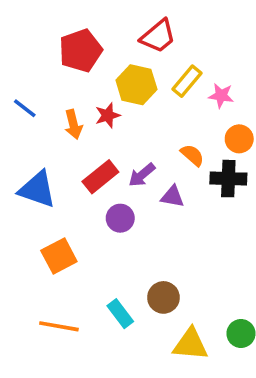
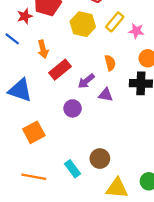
red star: (108, 115) -> (25, 16), moved
orange semicircle: (192, 155) -> (110, 63), moved, turned 35
red rectangle: (100, 177) -> (60, 70), moved

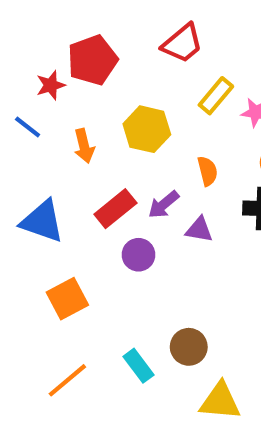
yellow hexagon: (83, 24) -> (147, 129), moved
red rectangle: (60, 70) -> (115, 209), moved
orange line: (34, 177) -> (67, 380), turned -50

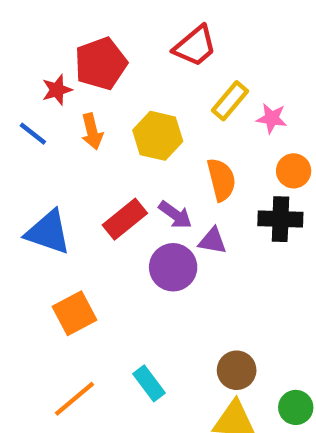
orange arrow: (84, 146) -> (92, 131), moved
orange semicircle: (208, 171) -> (221, 180), size x1.4
purple arrow: (164, 205) -> (175, 215), turned -104
purple circle: (138, 255) -> (173, 267), moved, size x1.4
brown circle: (189, 347) -> (237, 370), moved

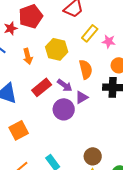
orange arrow: (92, 131) -> (28, 56), moved
purple triangle: (213, 241) -> (82, 97), turned -40

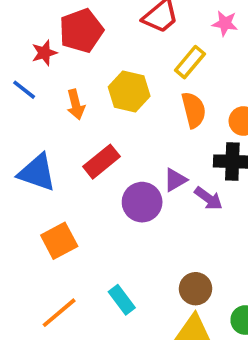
pink star: (109, 41) -> (225, 23), moved
orange semicircle: (86, 69) -> (194, 110), moved
purple arrow: (65, 85) -> (208, 198), moved

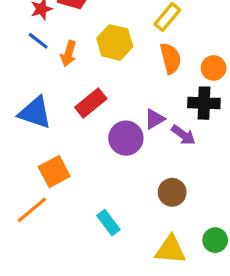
blue line: (24, 90) -> (38, 41), moved
orange arrow: (76, 104) -> (69, 54), turned 30
brown circle: (195, 289) -> (172, 192), moved
orange line: (59, 313) -> (32, 210), moved

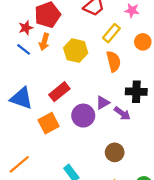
orange arrow: (69, 54) -> (44, 42), moved
orange circle: (214, 68) -> (143, 42), moved
orange square: (54, 172) -> (49, 123), moved

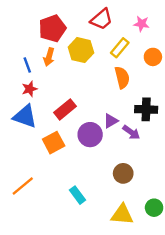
red star: (26, 28) -> (30, 89), moved
blue line: (24, 49) -> (27, 65), turned 32
yellow hexagon: (76, 51) -> (81, 50), moved

